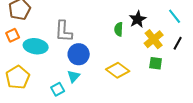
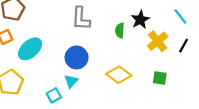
gray L-shape: (64, 31) -> (81, 19), moved
cyan ellipse: (36, 46) -> (30, 49), turned -50
green square: (156, 63) -> (160, 78), moved

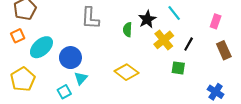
cyan line: (180, 16) -> (174, 13), moved
blue circle: (77, 57) -> (70, 58), moved
green square: (160, 78) -> (178, 68), moved

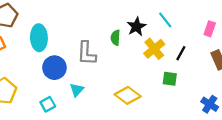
gray L-shape: (90, 18) -> (87, 53), moved
cyan ellipse: (41, 47) -> (39, 38), moved, turned -50
yellow diamond: (126, 72) -> (128, 95), moved
cyan triangle: (81, 78) -> (77, 90), moved

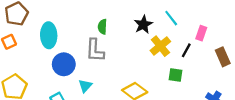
pink rectangle: (210, 29) -> (201, 33), moved
green semicircle: (115, 38) -> (102, 27), moved

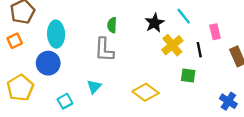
pink rectangle: (201, 33) -> (215, 32), turned -32
black line: (186, 50) -> (199, 50), turned -40
blue circle: (64, 64) -> (48, 63), moved

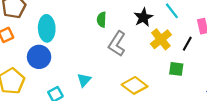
gray L-shape: (104, 50) -> (117, 44), moved, turned 30
black line: (199, 50) -> (187, 44), turned 40

